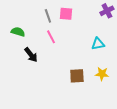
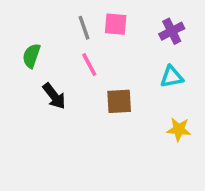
purple cross: (107, 11) -> (172, 31), moved
green semicircle: (18, 32) -> (31, 56), turned -88
brown square: (77, 76) -> (119, 101), moved

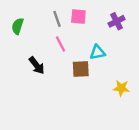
green semicircle: (31, 56) -> (18, 26), moved
cyan triangle: (172, 77) -> (97, 52), moved

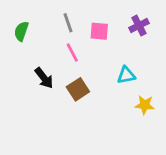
pink square: (78, 17) -> (99, 31), moved
cyan triangle: (97, 52) -> (126, 75), moved
brown square: (81, 69) -> (78, 89), moved, turned -30

